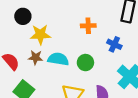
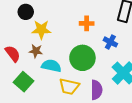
cyan semicircle: (58, 59) -> (51, 66), moved
green circle: (85, 63) -> (82, 58), size x1.6

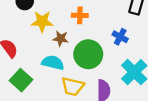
orange cross: (87, 23) -> (80, 15), moved
brown star: (36, 51) -> (61, 39), moved

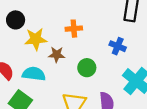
green circle: (88, 54) -> (87, 68), size x0.6
cyan semicircle: (53, 63) -> (34, 74), moved

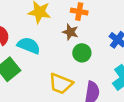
brown star: (57, 55) -> (70, 32), moved

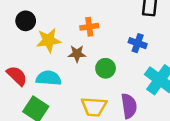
brown star: (70, 32) -> (77, 54), moved

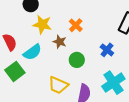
orange cross: (89, 27) -> (76, 25), turned 32
cyan semicircle: (49, 78) -> (32, 52), turned 120

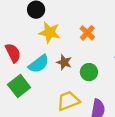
brown star: (60, 42) -> (64, 62), moved
yellow trapezoid: (58, 85) -> (68, 101), turned 135

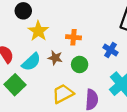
yellow star: (50, 32) -> (38, 31), turned 30
orange cross: (87, 33) -> (74, 37), moved, turned -32

